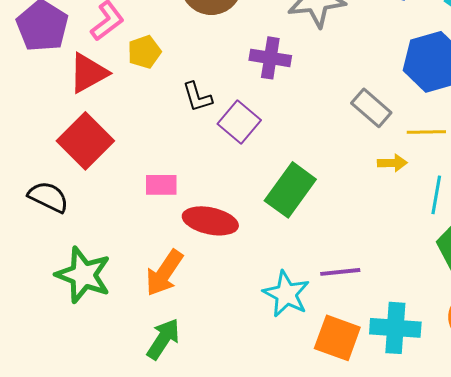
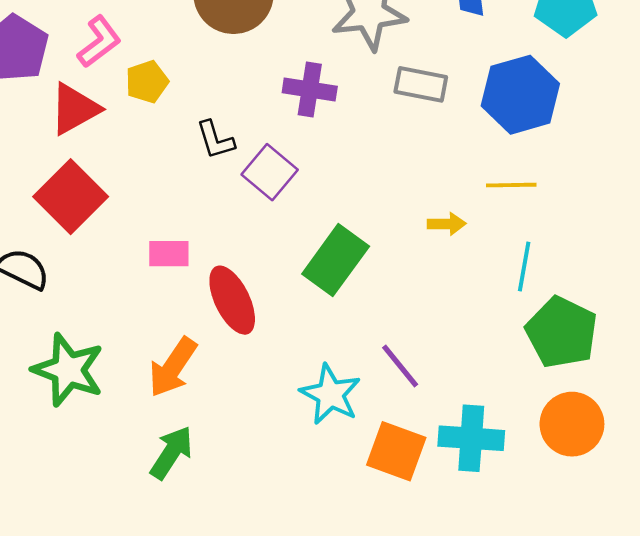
gray rectangle: (371, 108) -> (421, 84), moved, turned -30
yellow arrow: (392, 163) -> (447, 224), moved
red ellipse: (210, 221) -> (232, 300), turned 52
purple line: (340, 272) -> (400, 366), turned 57

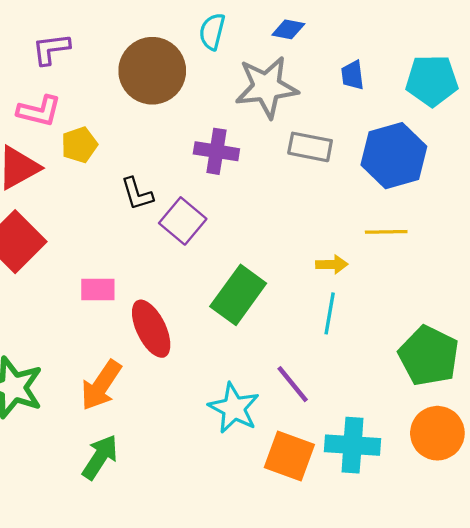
pink L-shape: (99, 42) -> (39, 111), turned 51
cyan line: (524, 266) -> (330, 313), moved

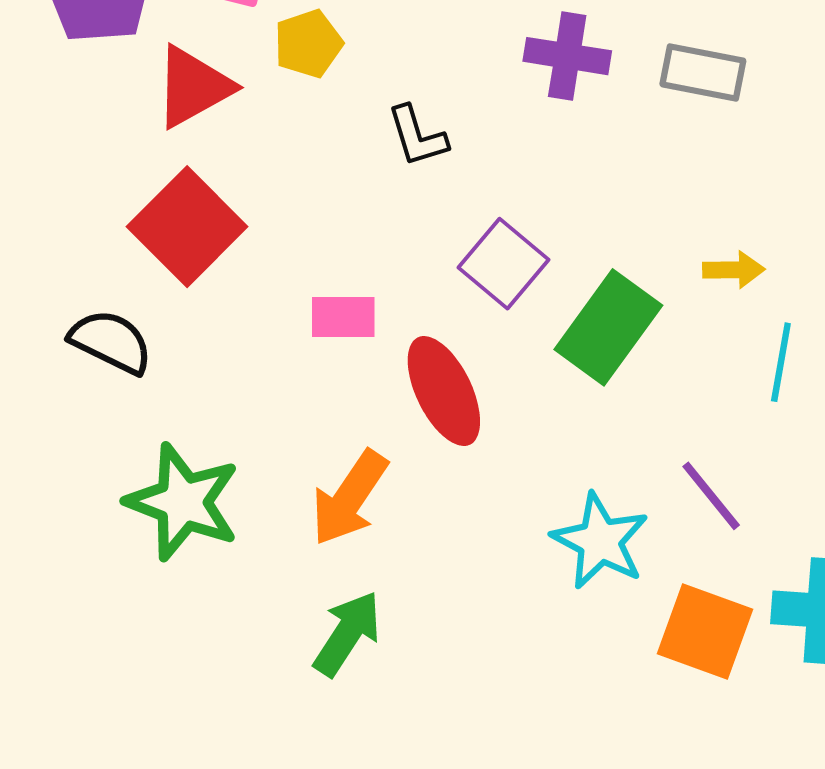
gray rectangle: (310, 147) -> (703, 72), moved
purple square: (183, 221) -> (504, 264), moved
yellow arrow: (332, 264) -> (734, 270), moved

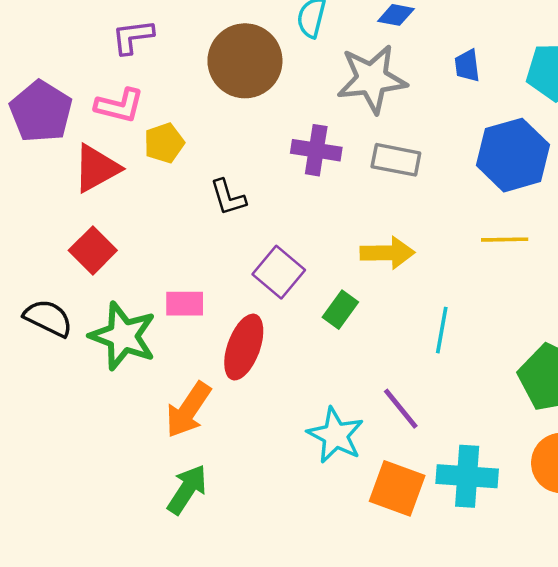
red square: (187, 227) -> (93, 250), size x0.7
yellow arrow: (734, 270) -> (387, 253), moved, size x1.5
green rectangle: (608, 327) -> (340, 310), size x0.6
red ellipse: (444, 391) -> (244, 347), turned 46
green star: (183, 502) -> (123, 336), moved

